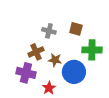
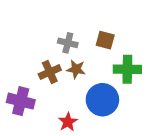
brown star: (55, 60) -> (76, 69), moved
purple cross: (26, 73) -> (21, 101), moved

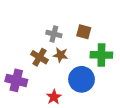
brown cross: (50, 72) -> (39, 57), turned -35

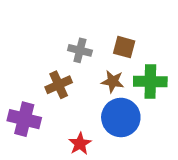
brown star: (60, 55) -> (113, 81), moved
brown cross: (39, 57) -> (59, 85), turned 35

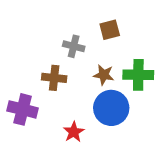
brown square: (124, 47) -> (110, 30), moved, turned -30
brown cross: (59, 85) -> (54, 78), turned 30

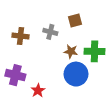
brown cross: (54, 78) -> (20, 36), moved
red star: (74, 132) -> (38, 90), moved

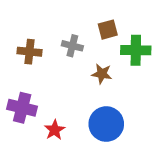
green cross: (95, 51) -> (136, 50), moved
blue circle: (76, 74) -> (106, 124), moved

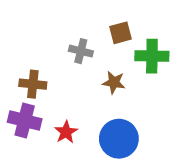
brown cross: (29, 52) -> (33, 84), moved
red star: (55, 130) -> (66, 132), moved

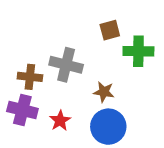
gray cross: (81, 51) -> (66, 65), moved, size x1.5
brown star: (114, 82) -> (104, 92), moved

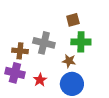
green cross: (138, 51) -> (81, 42), moved

